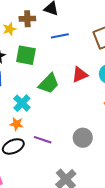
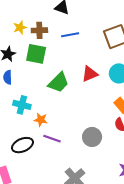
brown cross: (27, 19) -> (39, 30), moved
cyan cross: (22, 103) -> (22, 105), moved, turned -30
orange star: (16, 124) -> (41, 120), moved

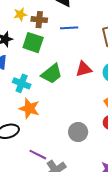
cyan cross: (22, 105) -> (22, 83), moved
orange star: (41, 120) -> (29, 108), size x1.5
purple line: (52, 139) -> (38, 155), moved

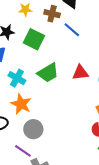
brown cross: (39, 20) -> (52, 14), moved
blue line: (69, 28) -> (72, 30), turned 36
gray circle: (78, 132) -> (33, 129), moved

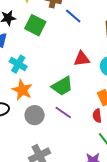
green trapezoid: (48, 73) -> (62, 86), moved
purple line: (23, 151) -> (63, 113), moved

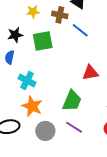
green square: (35, 25) -> (43, 41), turned -35
green trapezoid: (62, 86) -> (72, 101), turned -35

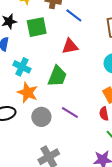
red triangle: (90, 73) -> (70, 46), moved
green trapezoid: (72, 101) -> (57, 76), moved

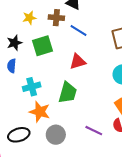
cyan cross: (22, 67) -> (32, 87), turned -36
purple line: (70, 113) -> (94, 131), moved

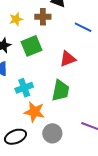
blue line: (78, 31) -> (83, 27), moved

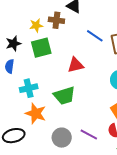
yellow star: (16, 19) -> (36, 25), moved
green trapezoid: (61, 91) -> (64, 96), turned 55
gray circle: (52, 133) -> (62, 138), moved

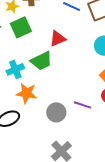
green trapezoid: (64, 96) -> (41, 61), moved

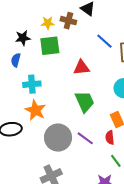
green trapezoid: (41, 61) -> (85, 102), moved, turned -105
gray circle: (56, 112) -> (58, 138), size x1.4

